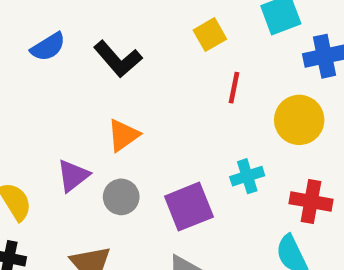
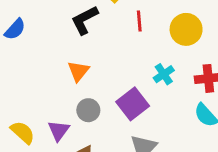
black L-shape: (118, 59) -> (85, 20), moved, turned 120
purple triangle: (73, 176) -> (59, 131), moved

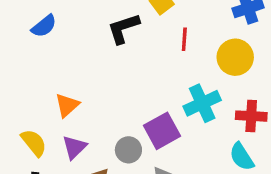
orange triangle: (78, 71) -> (67, 105), moved
cyan cross: (164, 74) -> (202, 103), size x1.5
gray circle: (88, 110) -> (128, 150), moved

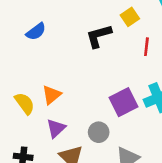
purple square: (162, 131) -> (124, 102), moved
yellow semicircle: (34, 143) -> (25, 103), moved

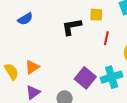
yellow square: (130, 17) -> (96, 15), turned 32
purple square: (124, 102) -> (85, 78), turned -30

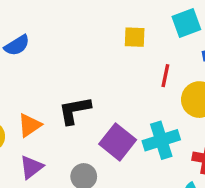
black L-shape: (72, 27) -> (75, 110), moved
red line: (106, 38) -> (165, 76), moved

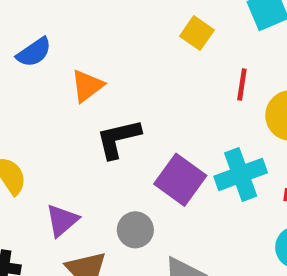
yellow square: (135, 37) -> (197, 33), turned 35
orange triangle: (29, 125) -> (87, 86), moved

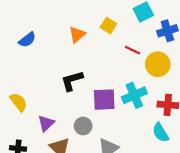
red line: (242, 85) -> (132, 50), turned -70
orange triangle: (87, 86) -> (77, 34), moved
purple square: (180, 180) -> (104, 100), turned -35

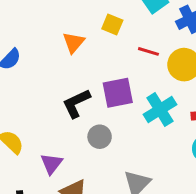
purple square: (104, 100) -> (118, 93), moved
gray circle: (83, 126) -> (100, 137), moved

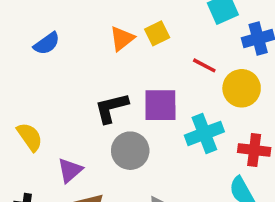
yellow square: (112, 24) -> (157, 33), moved, turned 30
gray circle: (100, 137) -> (130, 151), size x1.4

